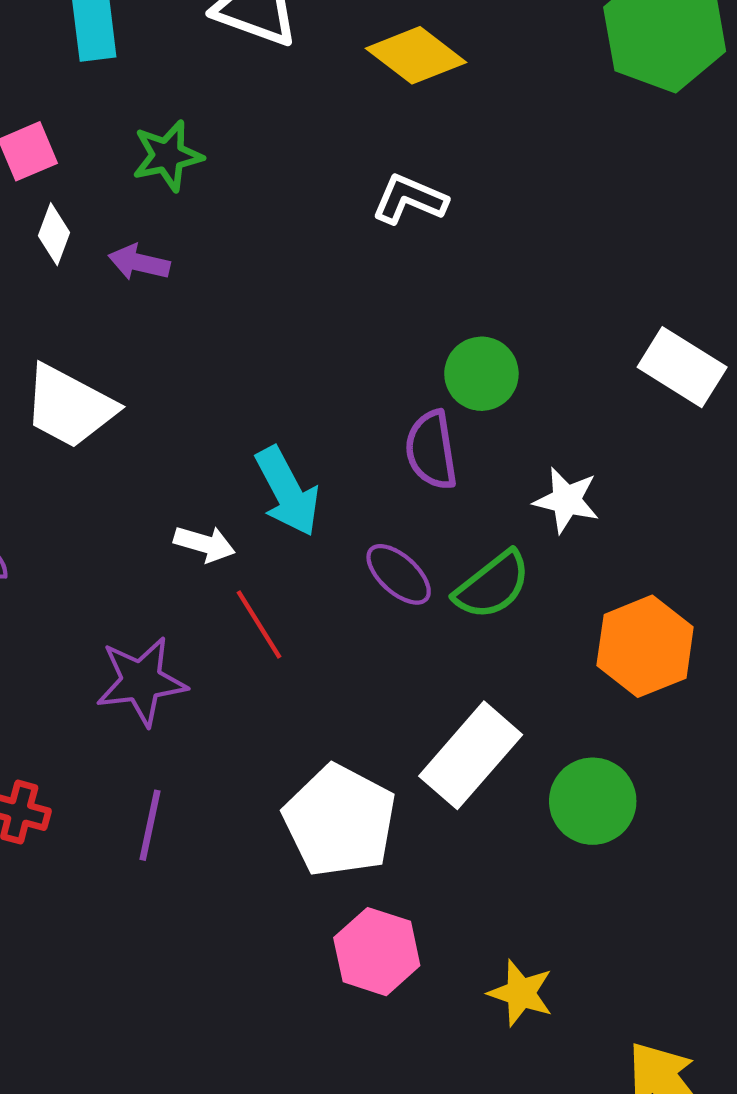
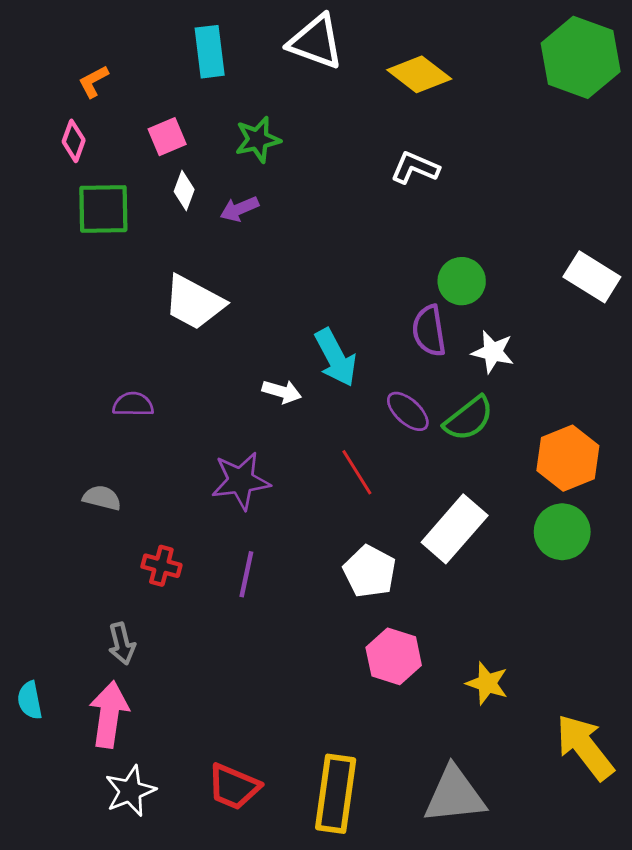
purple arrow: (139, 263) -> (239, 209), turned -36
white star: (567, 500) -> (493, 352), moved
red line: (259, 625) -> (357, 472), moved
green circle: (593, 801) -> (562, 532), moved
white pentagon: (340, 821) -> (370, 571), size x0.7

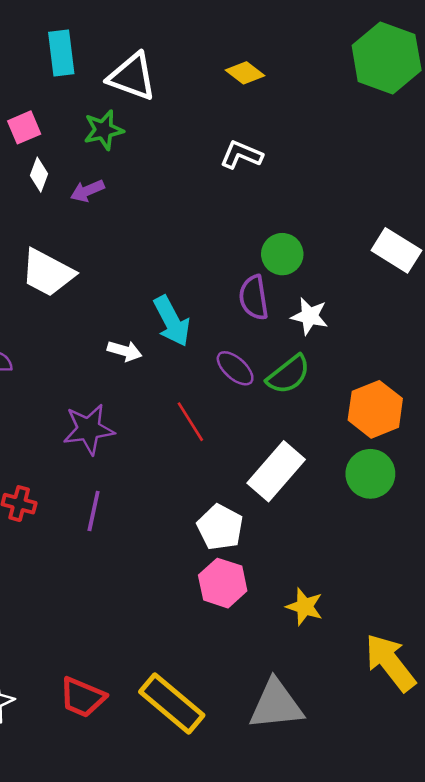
white triangle: (316, 42) -> (132, 77), moved
yellow diamond: (419, 74) -> (245, 73), size x0.7
white pentagon: (370, 571) -> (220, 527), moved
yellow rectangle: (336, 794) -> (172, 703), turned -58

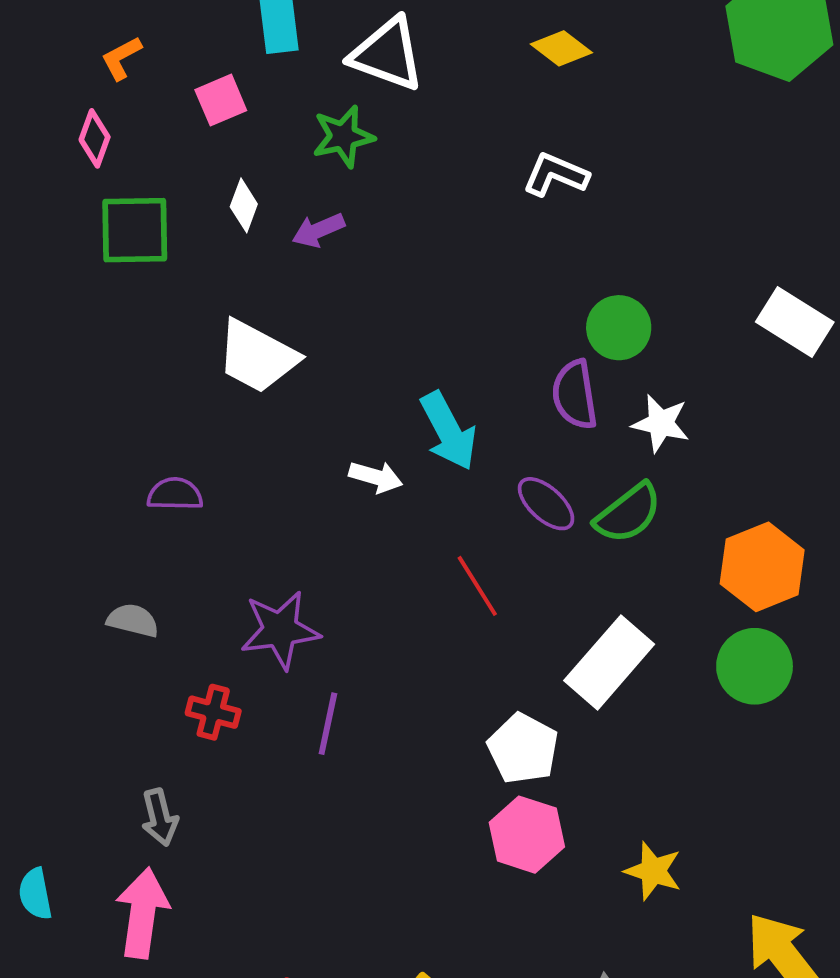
pink square: (24, 127) -> (221, 100), moved
purple star: (89, 429) -> (280, 630), moved

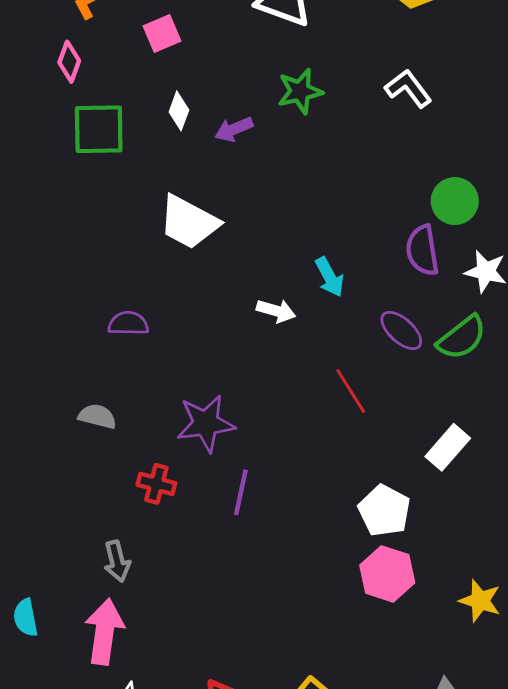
green star: (343, 136) -> (300, 91), moved
white L-shape: (556, 175) -> (408, 88), turned 30
cyan arrow: (448, 431) -> (330, 277), size x0.7
white rectangle: (609, 662) -> (448, 447), size x0.7

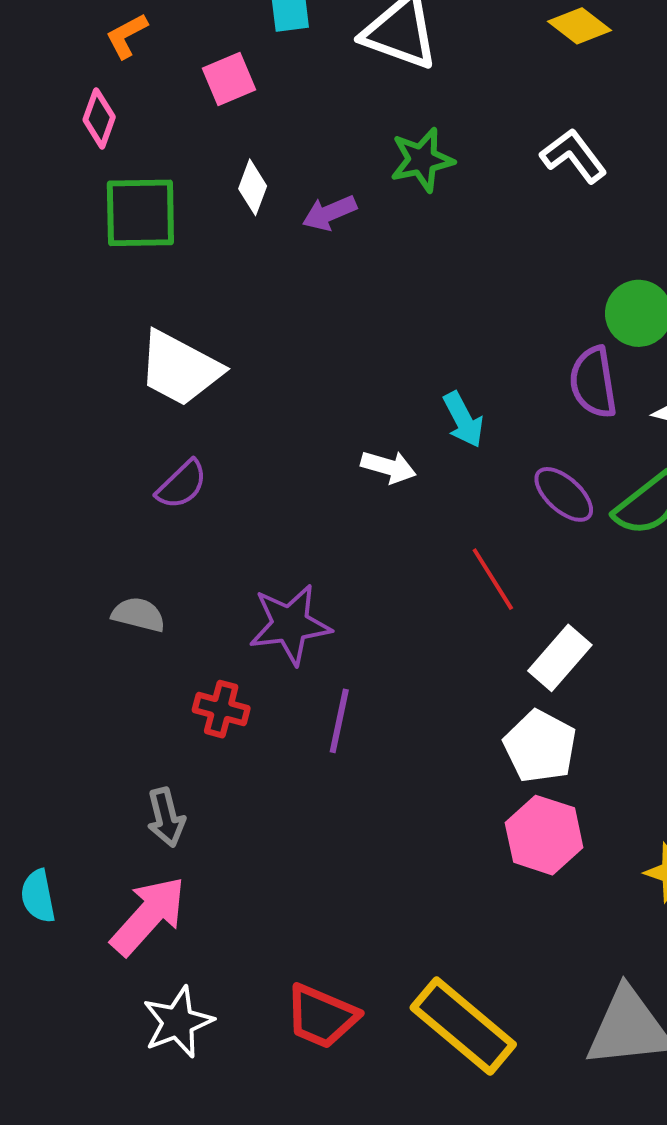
white trapezoid: (189, 222) -> (180, 368), moved
purple semicircle: (128, 323) -> (182, 485), turned 135
white rectangle: (448, 447) -> (560, 658), moved
pink arrow: (104, 632) -> (148, 916), turned 34

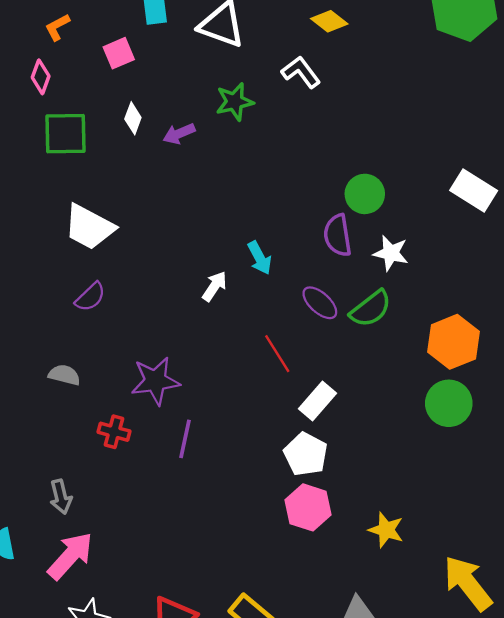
white L-shape: (574, 156) -> (301, 72), moved
white arrow: (388, 467) -> (215, 286), turned -72
gray arrow: (166, 817) -> (61, 497), moved

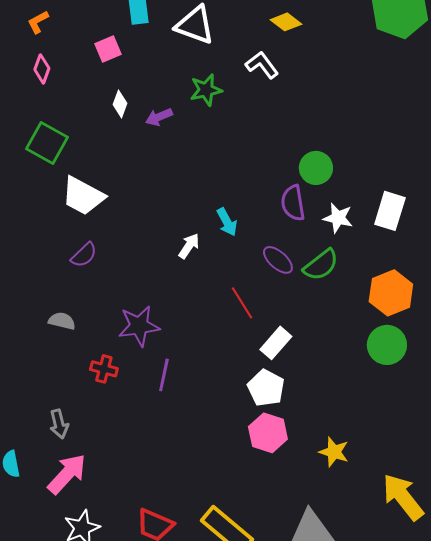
orange L-shape: (57, 27) -> (38, 22), moved
green square: (66, 134) -> (47, 143), moved, turned 30
white rectangle: (474, 190) -> (390, 211), moved, turned 75

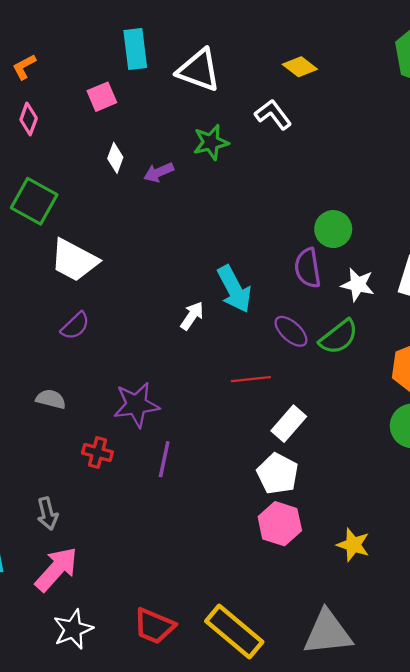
cyan arrow: (227, 222) -> (234, 289), size x1.5
red line: (242, 303) -> (251, 379), turned -64

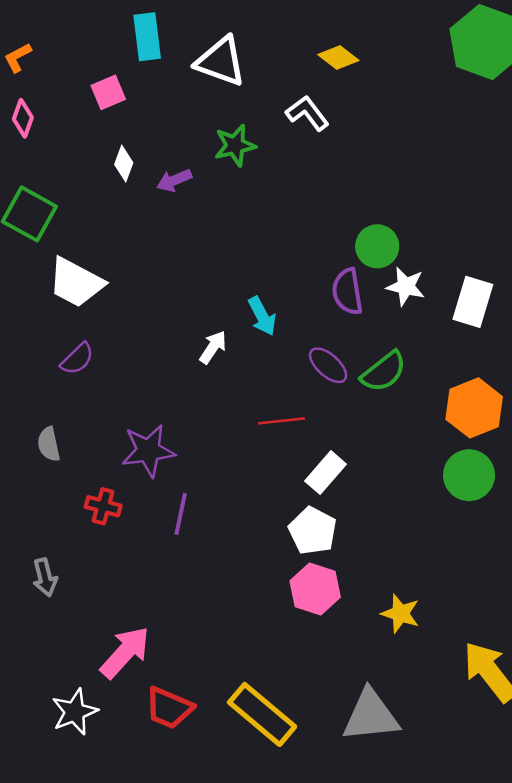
white star: (358, 285) -> (406, 286), moved
cyan arrow: (234, 289) -> (262, 316), size x0.7
gray semicircle: (51, 399) -> (49, 444), turned -116
pink arrow: (56, 569) -> (125, 652), moved

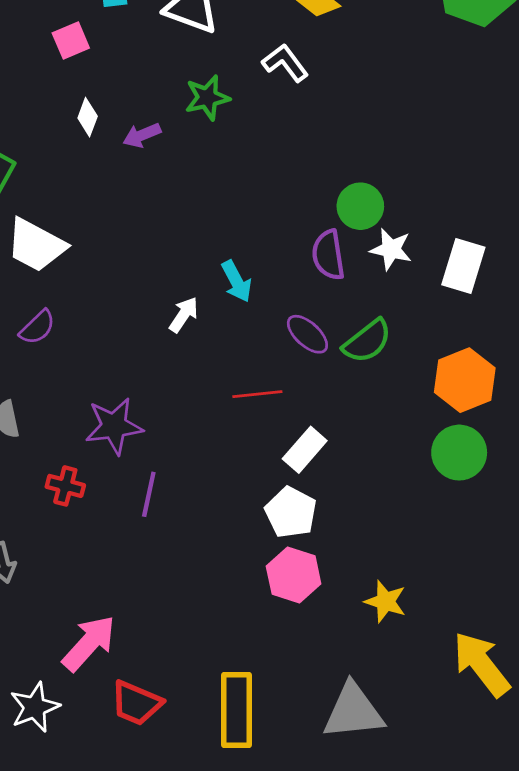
yellow rectangle: (262, 714) -> (236, 710), turned 50

